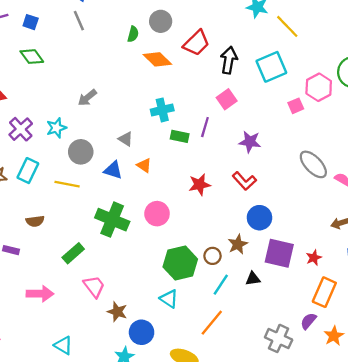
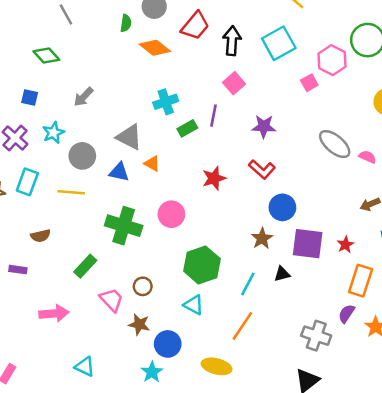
blue square: (31, 22) -> (30, 98), moved
green diamond: (32, 57) -> (46, 56), moved
green rectangle: (180, 136) -> (187, 128), turned -36
gray triangle: (126, 139) -> (129, 137), size x1.6
brown circle: (212, 256) -> (143, 286), moved

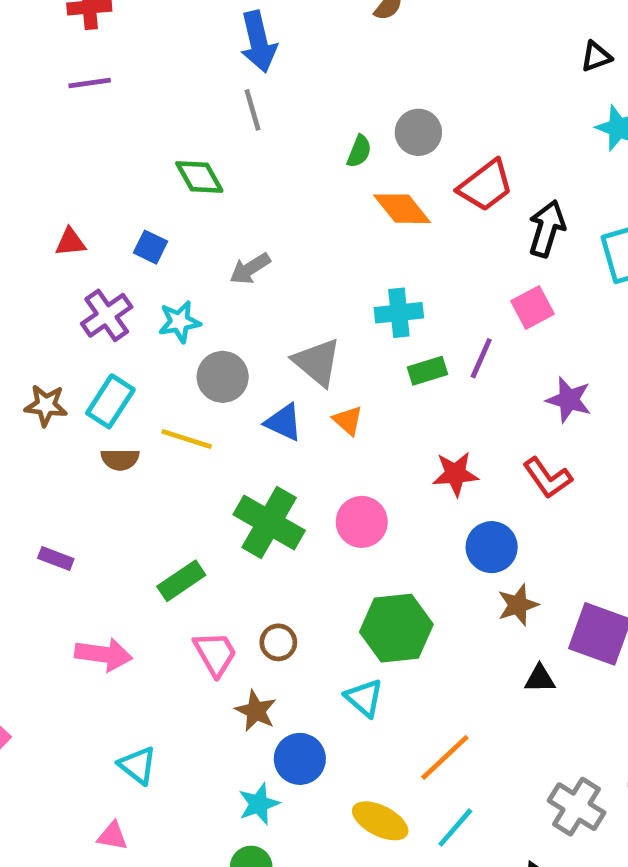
blue circle: (282, 207) -> (492, 547), moved
brown semicircle: (41, 236) -> (120, 459), moved
cyan line: (248, 284) -> (455, 828), moved

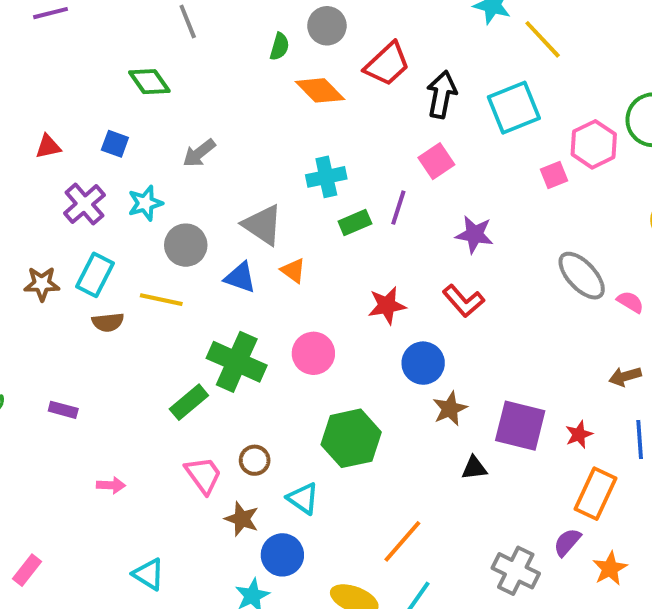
green rectangle: (181, 581) -> (189, 402), moved
pink arrow: (104, 654) -> (111, 485), size x0.6
cyan triangle: (364, 698) -> (303, 498), moved

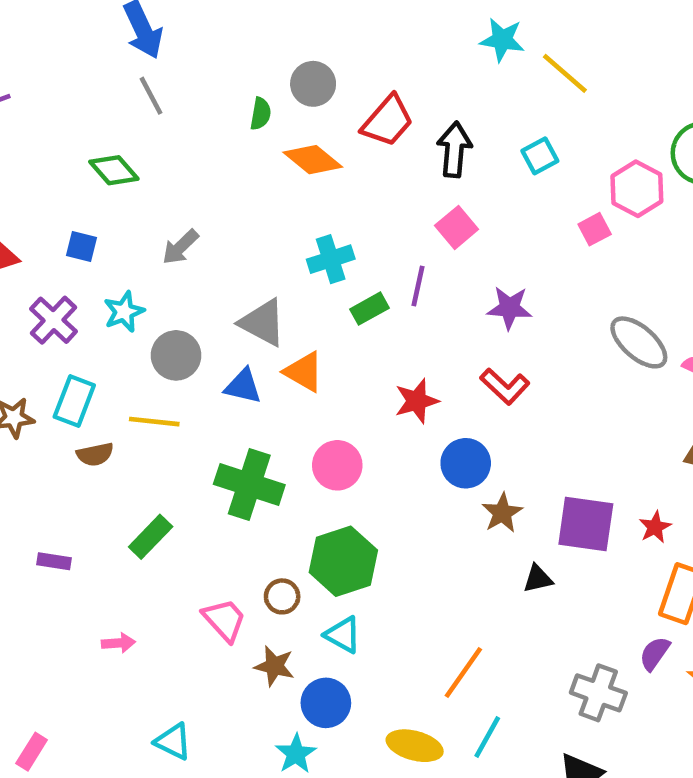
cyan square: (514, 108) -> (540, 156), size x0.6
orange triangle: (293, 271) -> (304, 372), size x1.4
green rectangle: (189, 402) -> (151, 537), moved
green hexagon: (351, 438) -> (343, 561), moved

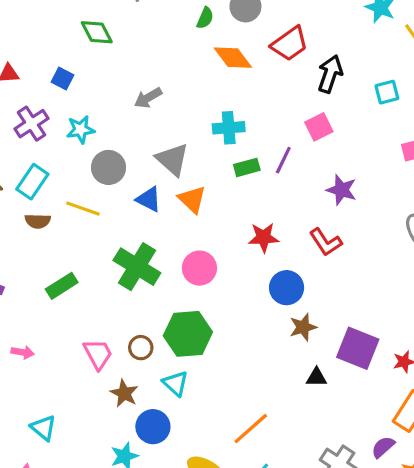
gray arrow: (180, 247) -> (148, 98), moved

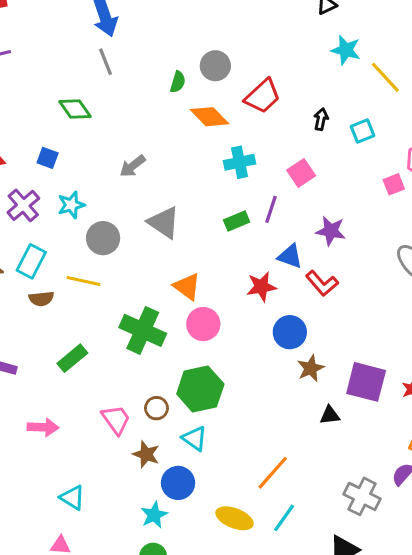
black arrow: (330, 74) -> (321, 119), moved, size x0.6
cyan cross: (229, 128) -> (239, 162), moved
blue triangle: (149, 199) -> (290, 256), moved
orange triangle: (192, 199) -> (187, 287), moved
pink arrow: (23, 352) -> (43, 427), size x1.4

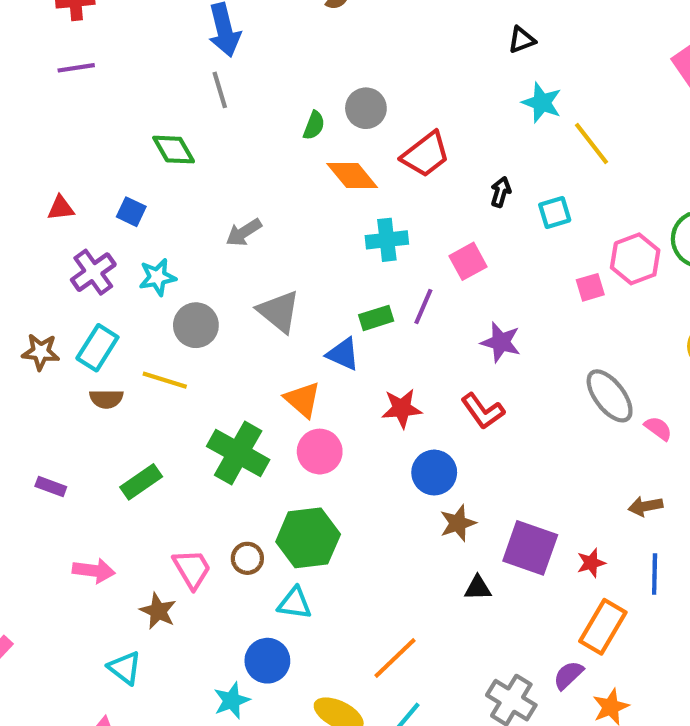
blue triangle: (290, 256) -> (343, 354), moved
cyan triangle: (194, 438) -> (295, 603), turned -32
brown star: (146, 454) -> (158, 611), moved

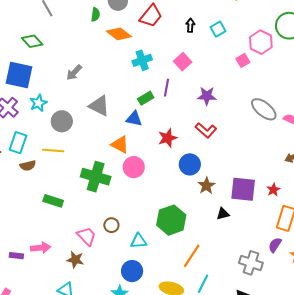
blue square: (131, 212) -> (19, 75), size x2.0
green rectangle: (141, 482) -> (53, 201), turned 66
purple rectangle: (51, 487) -> (16, 256), moved
green hexagon: (308, 538) -> (171, 220), moved

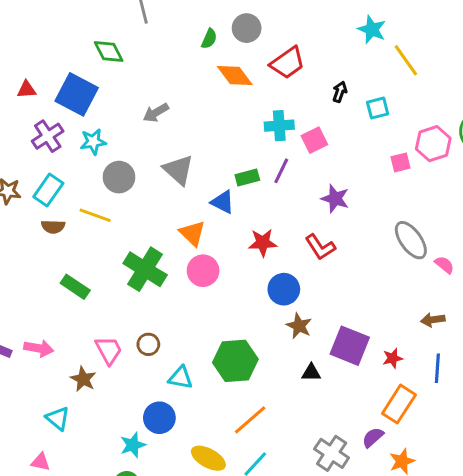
cyan cross: (142, 60) -> (279, 126), moved
brown star: (206, 186) -> (299, 326), turned -30

